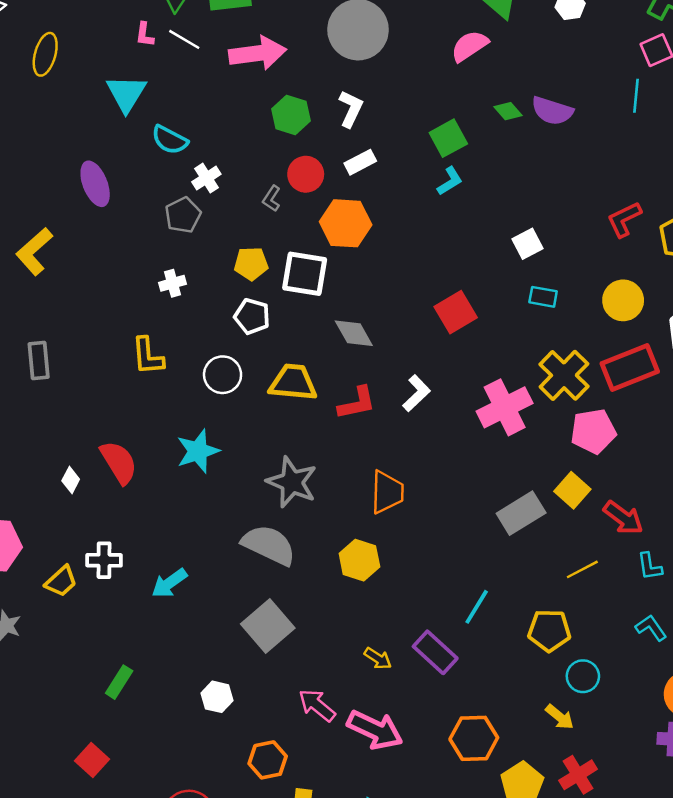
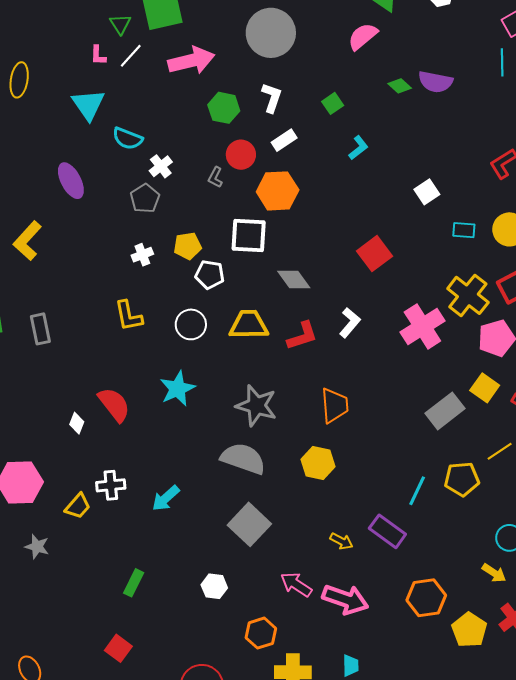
white line: (184, 39) -> (131, 56), turned -72
green square: (448, 138) -> (333, 103), moved, size x0.7
yellow pentagon: (251, 264) -> (188, 246), moved
cyan rectangle: (543, 297) -> (464, 230), moved
yellow pentagon: (549, 630) -> (462, 479), moved

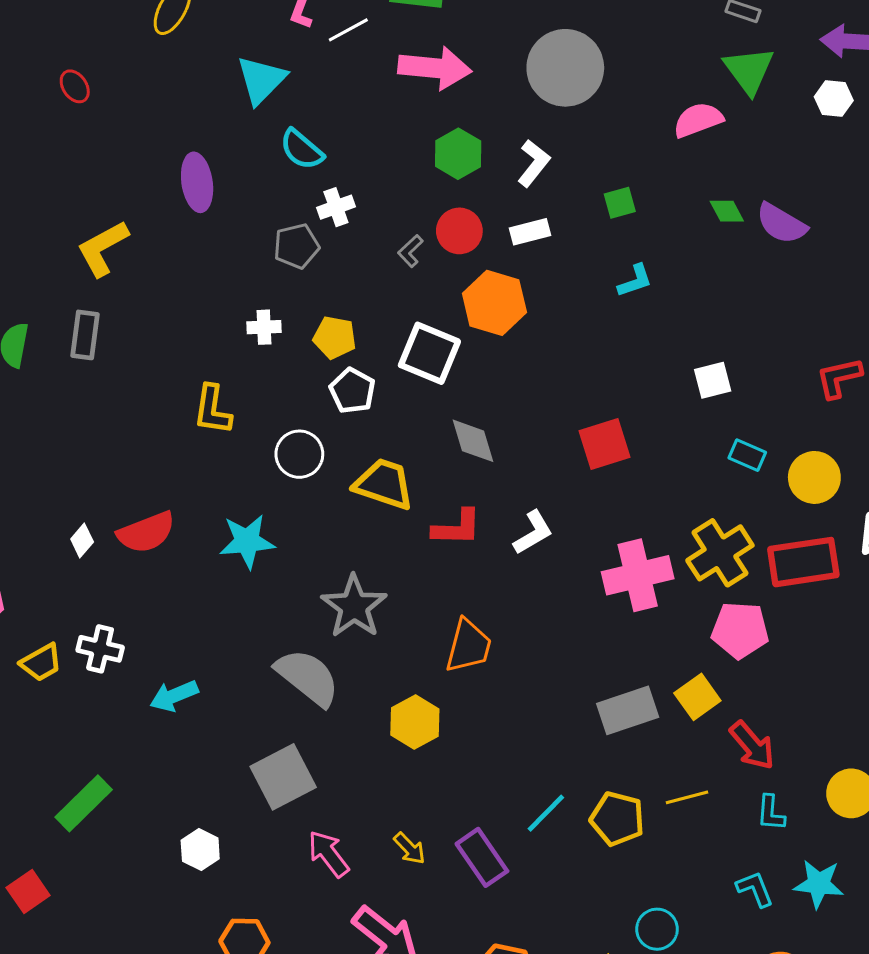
gray rectangle: (40, 329) -> (85, 335), moved
red semicircle: (114, 405) -> (146, 532), turned 87
green rectangle: (134, 583) -> (84, 803), size x1.4
pink arrow: (296, 584) -> (328, 854), moved

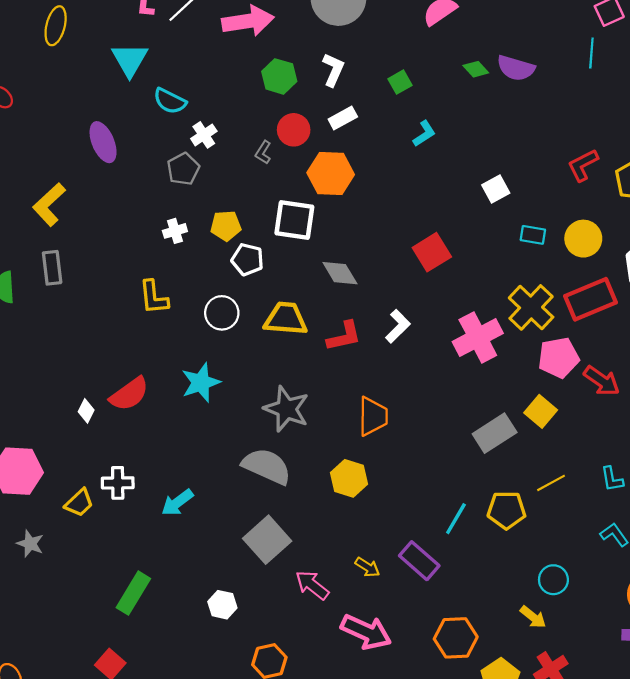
red arrow: (752, 745) -> (602, 381), moved

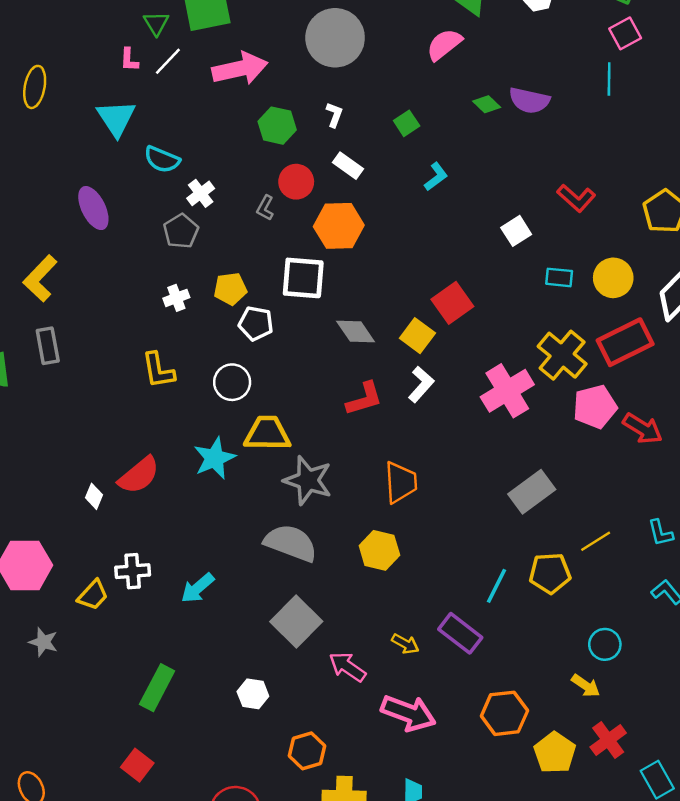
white L-shape: (333, 70) -> (334, 115), size x0.7
white rectangle: (343, 118) -> (348, 166), turned 68
red L-shape: (583, 165) -> (576, 198), moved, turned -108
yellow trapezoid: (286, 319) -> (267, 433), moved
yellow square: (541, 411) -> (417, 336), moved

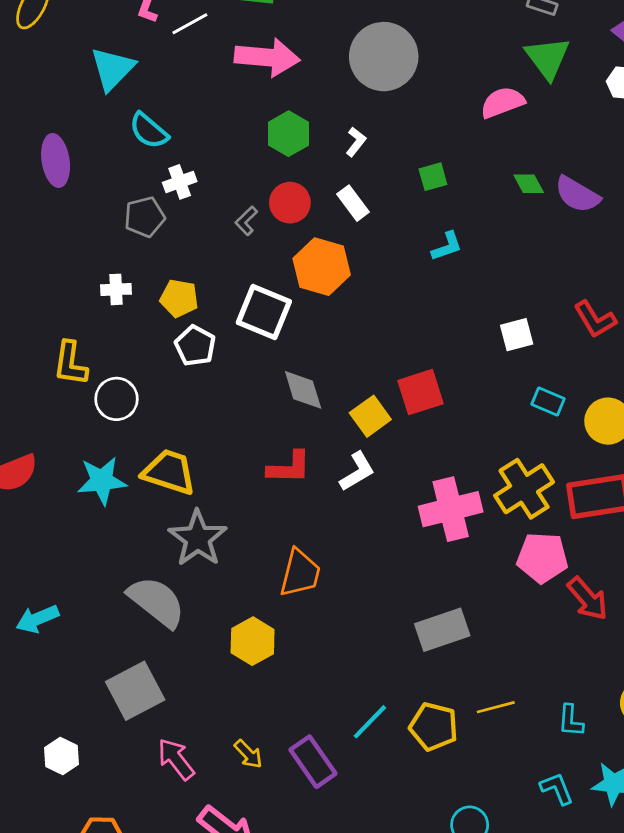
white circle: (232, 382) -> (117, 399), moved

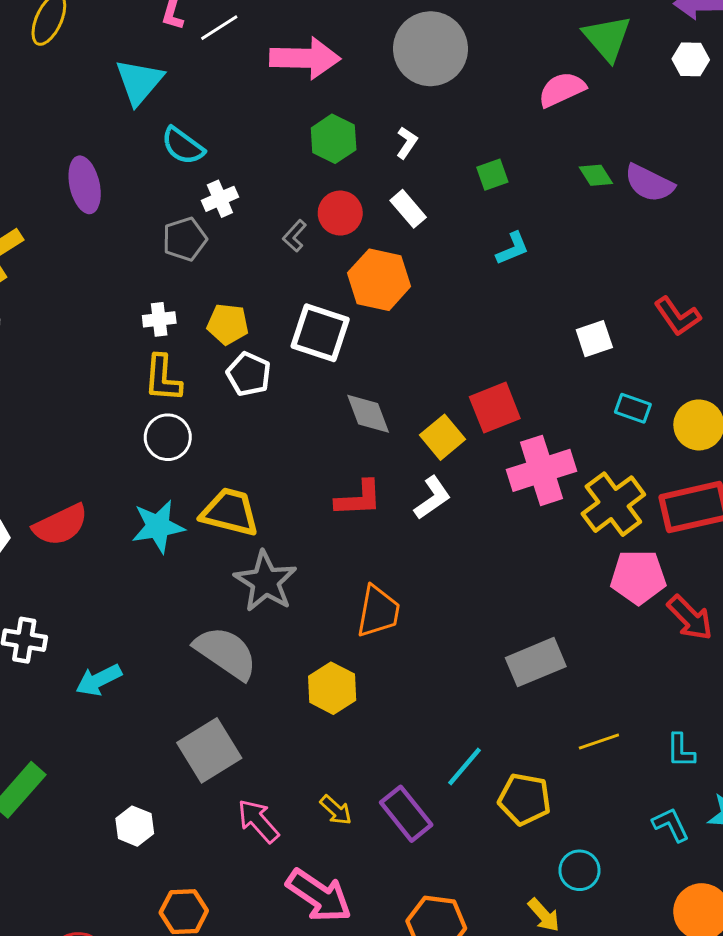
yellow L-shape: (70, 363) -> (163, 378), moved
pink cross: (451, 509) -> (542, 470), moved
yellow pentagon: (434, 727) -> (525, 799), moved

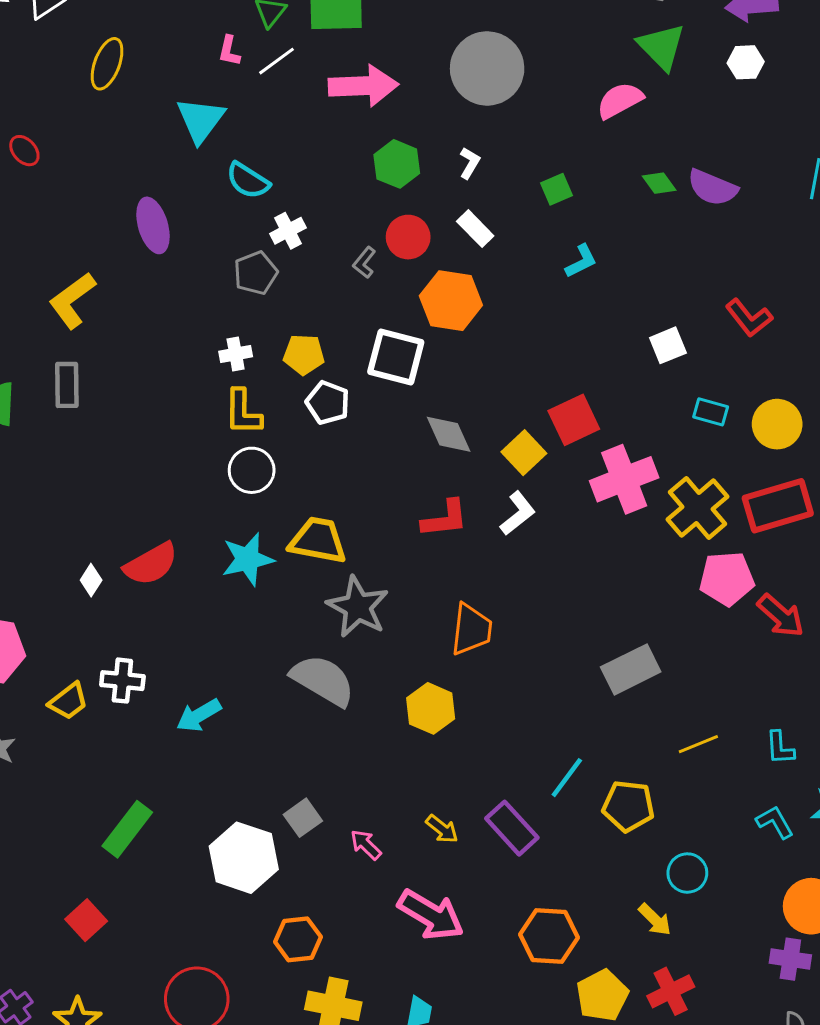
gray square: (209, 750) -> (303, 818), moved, size x0.6
pink arrow: (258, 821) -> (366, 845), size x0.7
white hexagon: (135, 826) -> (244, 858), size x1.8

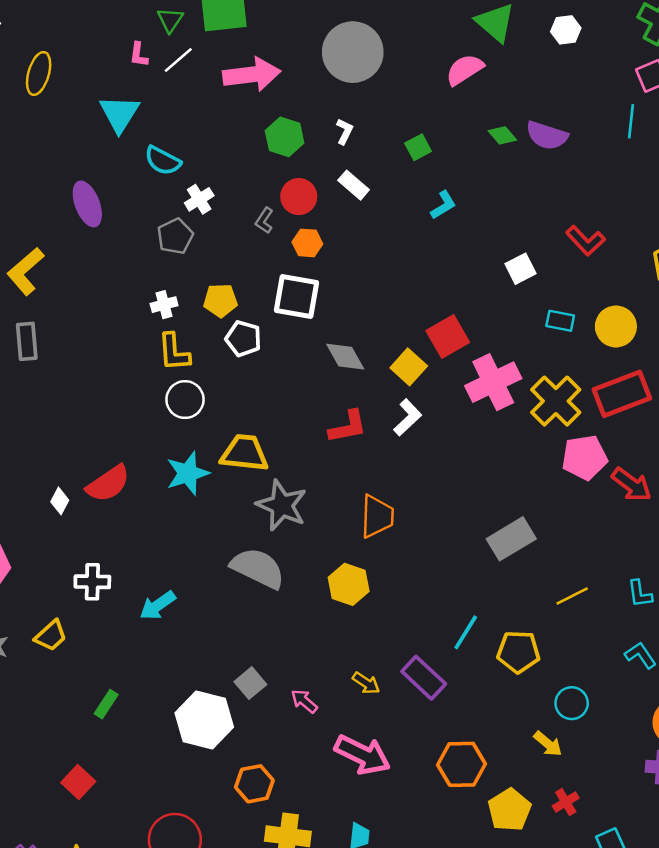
orange hexagon: (451, 301) -> (307, 243), moved, size x0.6
yellow trapezoid: (68, 701) -> (51, 636), moved
green rectangle: (127, 829) -> (106, 704), size x0.6
red cross: (671, 991) -> (566, 802), size x0.7

